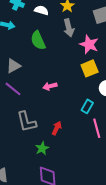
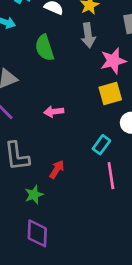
pink star: (89, 44) -> (113, 61), turned 30

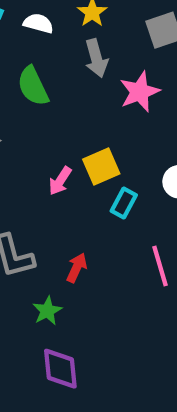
yellow square: (110, 93) -> (101, 166), moved
pink arrow: (54, 112) -> (60, 181), turned -42
cyan rectangle: (101, 145) -> (124, 203), moved

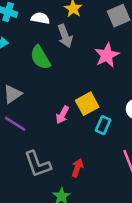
gray arrow: (96, 58) -> (65, 36), moved

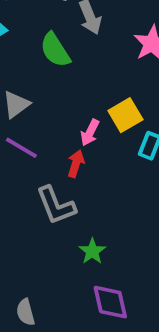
red arrow: (77, 168) -> (76, 164), moved

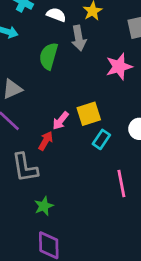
green semicircle: (55, 50) -> (49, 56), turned 36

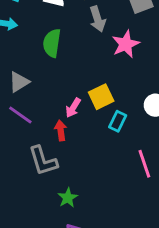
gray arrow: (79, 38) -> (98, 19), moved
red arrow: (46, 141) -> (61, 130), turned -30

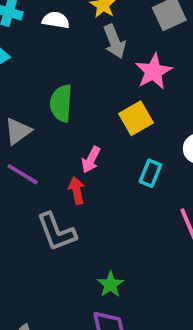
green semicircle: (52, 43) -> (61, 103), moved
yellow square: (101, 97) -> (136, 118), moved
green star: (68, 198) -> (111, 284), moved

